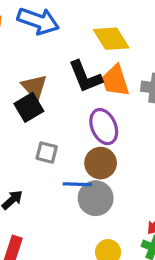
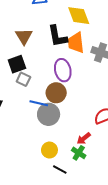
black square: (29, 107) -> (17, 64), moved

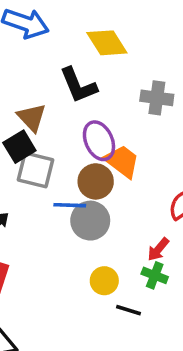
brown triangle: (24, 36) -> (32, 117), moved
orange trapezoid: (76, 43) -> (122, 161), moved, turned 145
gray square: (23, 79) -> (36, 170), size x1.5

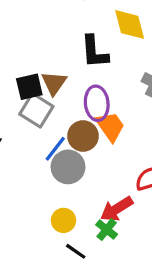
brown triangle: (32, 117) -> (54, 83), moved
blue line: (70, 205) -> (55, 149), turned -72
red arrow: (158, 249) -> (117, 209), size x1.5

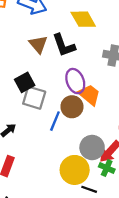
brown triangle: (54, 83) -> (38, 44), moved
gray circle: (68, 167) -> (92, 147), moved
yellow circle: (63, 220) -> (75, 170), size x1.6

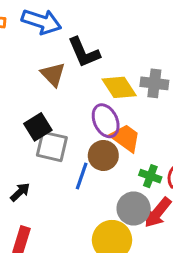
yellow diamond: (83, 19) -> (119, 87), moved
black L-shape: (64, 45) -> (84, 52), moved
green cross: (107, 168) -> (150, 176), moved

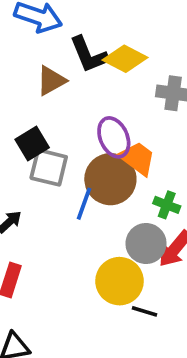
brown triangle: (53, 74) -> (51, 81), turned 44
yellow diamond: (119, 87) -> (125, 59), moved, turned -30
brown circle: (103, 155) -> (110, 179), size x1.4

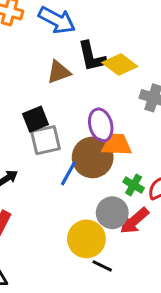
orange trapezoid: (137, 158) -> (117, 145), turned -44
gray square: (49, 167) -> (45, 140), turned -36

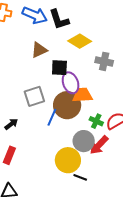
black L-shape: (92, 56) -> (59, 19), moved
black square: (36, 119) -> (59, 68), moved, turned 30

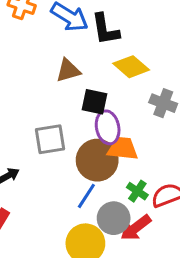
blue line: (52, 117) -> (86, 196), moved

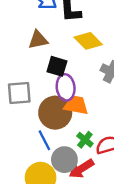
blue line: (86, 196) -> (44, 140), turned -65

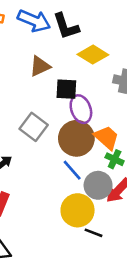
gray square: (19, 93) -> (34, 127), turned -35
orange trapezoid: (76, 105) -> (106, 138), moved, turned 45

